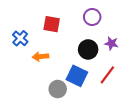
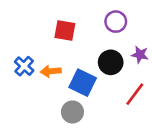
blue cross: (20, 38) -> (24, 66), moved
blue square: (77, 76) -> (83, 83), moved

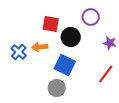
black circle: (111, 62) -> (71, 37), moved
orange arrow: (51, 71) -> (40, 47), moved

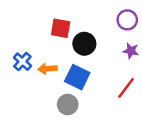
purple circle: (91, 17) -> (127, 20), moved
orange arrow: (40, 47) -> (47, 69), moved

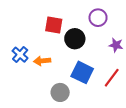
purple circle: (127, 20) -> (98, 18), moved
blue square: (77, 77) -> (82, 72), moved

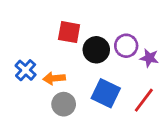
purple circle: (98, 18) -> (126, 46), moved
gray circle: (60, 92) -> (64, 104), moved

